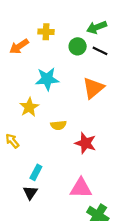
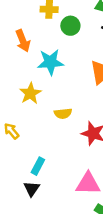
orange arrow: (19, 46) -> (23, 41), moved, turned -78
green circle: (78, 46) -> (70, 26), moved

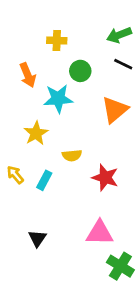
green circle: (70, 26) -> (80, 71), moved
cyan rectangle: (38, 166) -> (44, 180), moved

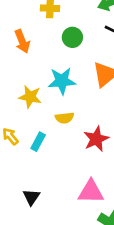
cyan star: (58, 99) -> (62, 81), moved
yellow star: (36, 133) -> (30, 97), turned -30
red star: (105, 178) -> (96, 139), turned 30

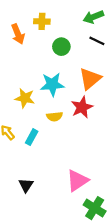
orange arrow: (22, 41) -> (18, 34), moved
red star: (96, 139) -> (82, 107), moved
pink triangle: (91, 192) -> (77, 181), turned -35

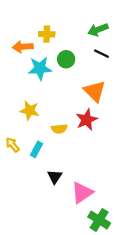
orange arrow: (18, 34) -> (23, 47), turned 108
orange triangle: (90, 79) -> (95, 91), turned -35
cyan star: (52, 84) -> (40, 68), moved
black triangle: (26, 185) -> (55, 177), moved

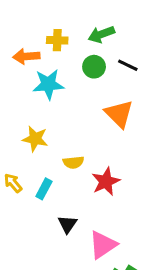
green arrow: (98, 30) -> (101, 34), moved
green circle: (66, 59) -> (94, 67), moved
red star: (87, 120) -> (106, 181), moved

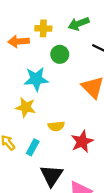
green circle: (94, 67) -> (60, 54), moved
cyan star: (48, 84) -> (36, 79), moved
black triangle: (68, 224) -> (52, 176), size x1.5

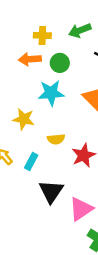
orange arrow: (19, 41) -> (30, 59), moved
cyan star: (36, 79) -> (51, 93), moved

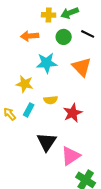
yellow cross: (42, 35) -> (49, 15), moved
green circle: (60, 63) -> (64, 37), moved
cyan rectangle: (31, 162) -> (29, 110), moved

